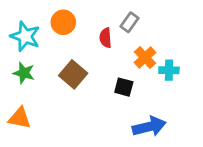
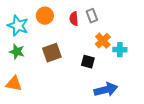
gray rectangle: (129, 22) -> (92, 16), turned -56
red semicircle: (106, 38) -> (74, 19), moved
brown square: (73, 74) -> (52, 53), turned 30

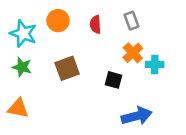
gray rectangle: (92, 16) -> (132, 21), moved

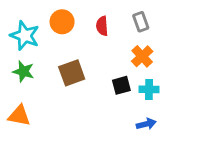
cyan cross: (155, 64) -> (149, 89), moved
black square: (113, 80) -> (121, 85), turned -30
blue arrow: (137, 116) -> (146, 124), size x0.6

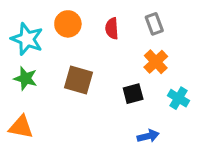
brown square: (72, 73) -> (78, 80), turned 36
cyan cross: (149, 89) -> (179, 98), moved, turned 30
blue arrow: (146, 124) -> (148, 136), moved

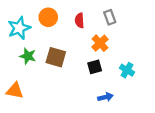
cyan star: (27, 39) -> (19, 28), turned 30
orange cross: (156, 62) -> (100, 43), moved
green star: (25, 78) -> (28, 56), moved

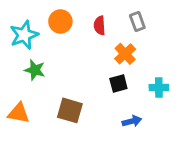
brown square: (56, 57) -> (70, 110), moved
cyan cross: (127, 70) -> (159, 88), turned -32

